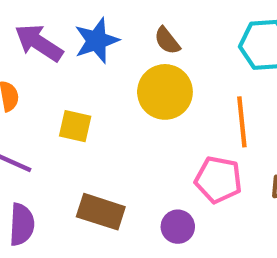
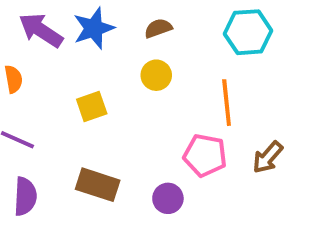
brown semicircle: (167, 41) -> (158, 28), turned 108
yellow circle: (165, 92) -> (156, 75), size x0.6
yellow square: (75, 126) -> (92, 106), moved, turned -32

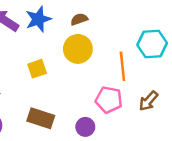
cyan hexagon: (248, 32) -> (152, 44), moved
yellow circle: (156, 75) -> (78, 49), size x1.5

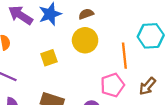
pink pentagon: (109, 100) -> (112, 85), turned -30

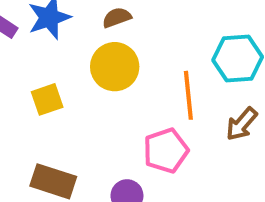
brown arrow: (147, 86) -> (242, 124), moved

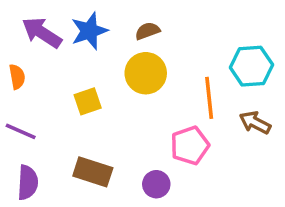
brown arrow: (242, 124) -> (255, 123), turned 76

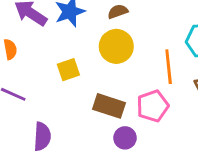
brown rectangle: (93, 172) -> (109, 106), moved
purple semicircle: (28, 182) -> (42, 136), moved

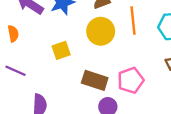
orange line: (169, 67) -> (133, 20), moved

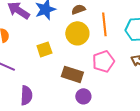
pink pentagon: (131, 80) -> (103, 61), moved

